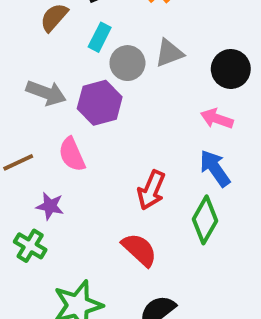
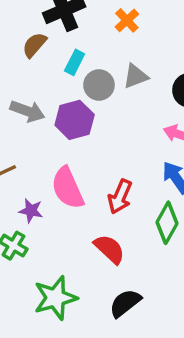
pink semicircle: (72, 154) -> (68, 188), moved, size x1.4

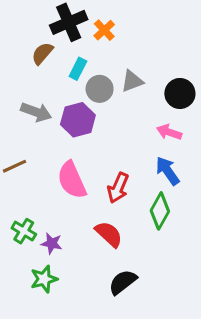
orange cross: (127, 20) -> (104, 30), moved
purple star: (31, 211) -> (52, 243), moved
green star: (55, 298) -> (44, 279), moved, size x0.7

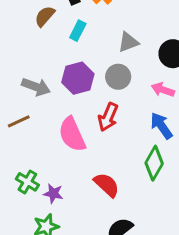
gray circle: (100, 89) -> (118, 77), moved
gray arrow: (36, 112) -> (36, 87), moved
red arrow: (118, 188) -> (108, 117), moved

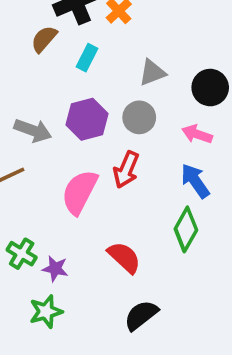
pink semicircle: (72, 134) -> (79, 192), turned 51

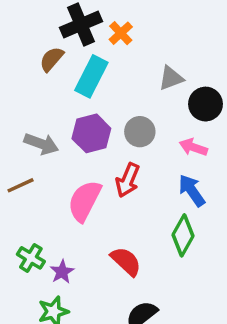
cyan rectangle: (87, 58) -> (91, 76), size x1.6
gray triangle: (152, 73) -> (171, 78), moved
purple star: (55, 269) -> (62, 272), turned 30

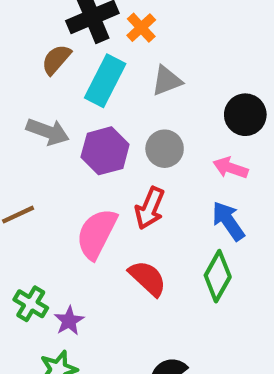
gray triangle: (171, 78) -> (167, 81), moved
gray arrow: (41, 144) -> (48, 132), moved
red semicircle: (126, 261) -> (148, 278), moved

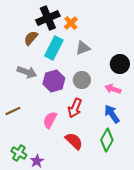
pink semicircle: (97, 234) -> (50, 120), size x0.7

